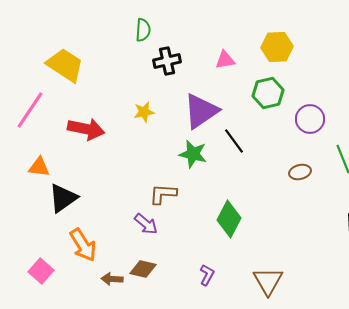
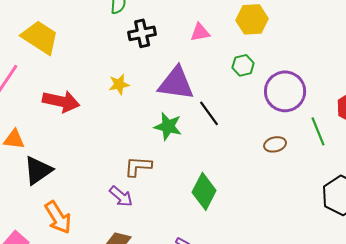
green hexagon: (268, 93) -> (243, 65), size x0.7
purple triangle: (201, 111) -> (176, 83), turned 42
purple circle: (310, 119) -> (285, 91), size x1.4

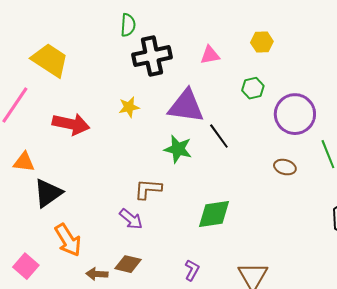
yellow hexagon: (252, 19) -> (262, 42), size x0.7
black cross: (142, 33) -> (152, 56), size x1.4
brown ellipse: (275, 144) -> (285, 167), turned 30
green diamond: (204, 191) -> (214, 214), turned 54

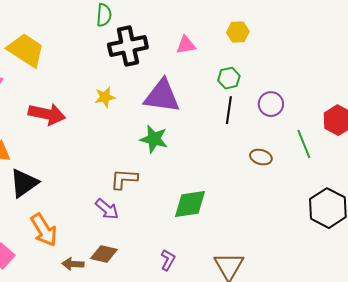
purple circle: (295, 114) -> (271, 104), size x0.6
black line: (219, 136) -> (229, 110), moved, turned 44

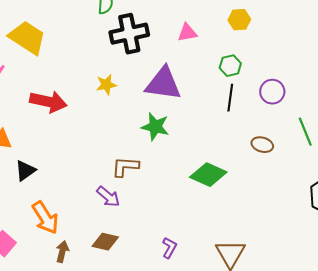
black triangle: (24, 183) -> (25, 171), size x0.7
green diamond: (190, 204) -> (208, 175), moved, turned 33
brown arrow: (73, 264) -> (62, 252), moved, turned 100

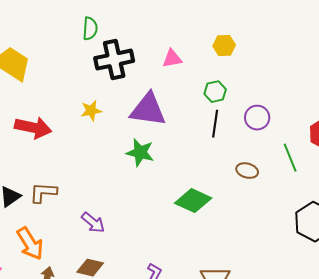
brown L-shape: (125, 167) -> (43, 193), moved

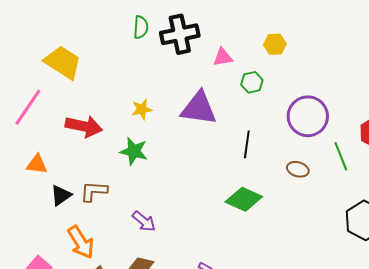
black cross: (114, 60) -> (180, 34), moved
green hexagon: (215, 92) -> (252, 82), moved
purple circle: (257, 118) -> (308, 116), size x1.6
black line: (215, 124) -> (247, 144), moved
green star: (140, 153) -> (134, 151), moved

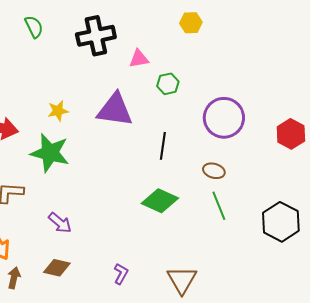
green semicircle: (141, 27) -> (34, 27), moved, turned -30
yellow hexagon: (275, 44) -> (191, 23), moved
green star: (134, 151) -> (50, 153), size x1.4
green line: (341, 156) -> (219, 206), moved

